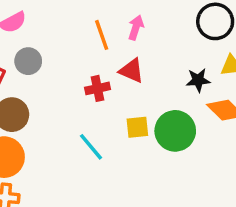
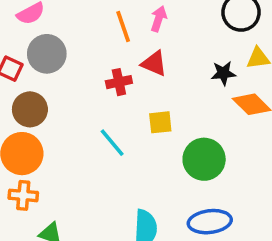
gray circle: (28, 61) -> (47, 54), size x1.4
green circle: (175, 131) -> (204, 159), moved

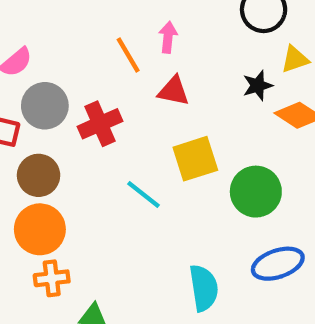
red cross: (119, 82) -> (100, 124), moved, size x1.4
yellow square: (160, 122) -> (195, 159), size x1.5

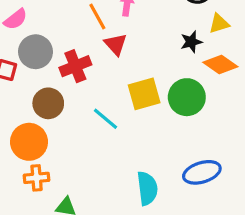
red triangle: (174, 91) -> (116, 44), moved, turned 35
brown circle: (39, 175) -> (48, 103), moved
green circle: (256, 192) -> (187, 97), moved

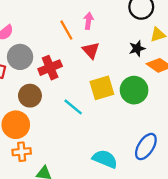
red triangle: (116, 44) -> (91, 50), moved
blue ellipse: (202, 172) -> (146, 147), turned -40
cyan semicircle: (147, 188) -> (105, 159), turned -60

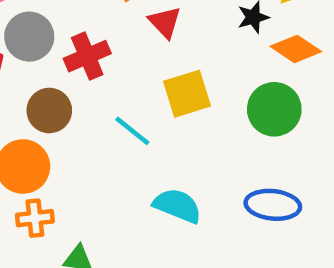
green circle: (134, 90) -> (274, 109), moved
blue ellipse: (146, 147) -> (273, 205), turned 64
cyan semicircle: (105, 159) -> (177, 206), moved

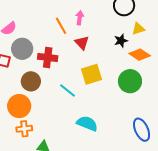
red cross: (87, 56) -> (48, 57), turned 30
blue ellipse: (273, 205) -> (142, 130), moved, turned 60

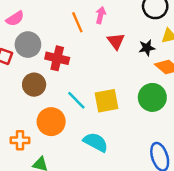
red triangle: (82, 43) -> (116, 41), moved
yellow square: (92, 74) -> (106, 101), moved
orange circle: (19, 106) -> (51, 122), moved

